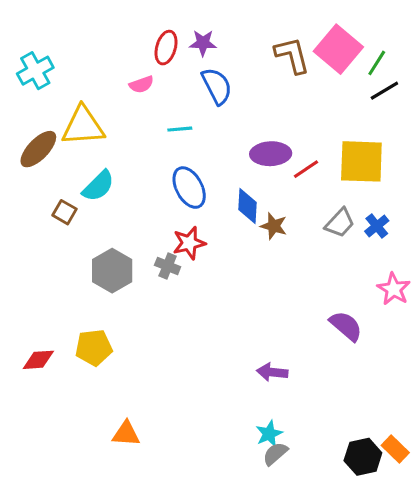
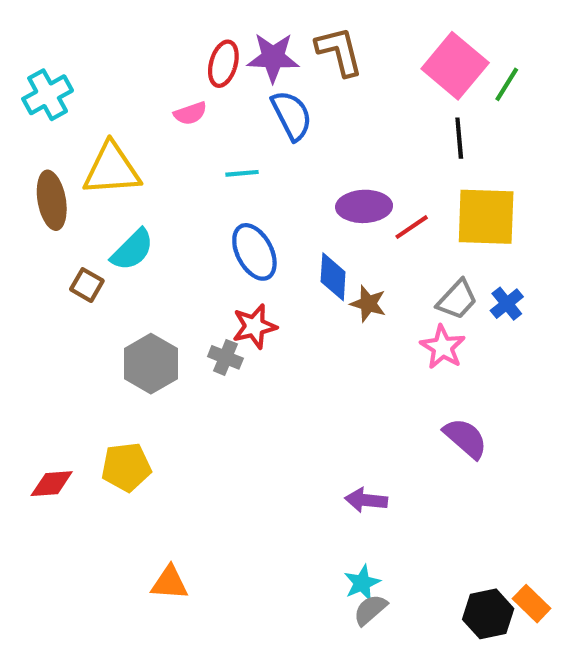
purple star: (203, 43) -> (273, 57), size x1.4
brown L-shape: (292, 55) -> (339, 51), moved
black line: (384, 91) -> (459, 138), moved, turned -64
brown ellipse: (38, 149) -> (52, 200), turned -54
pink star: (394, 289) -> (443, 347), moved

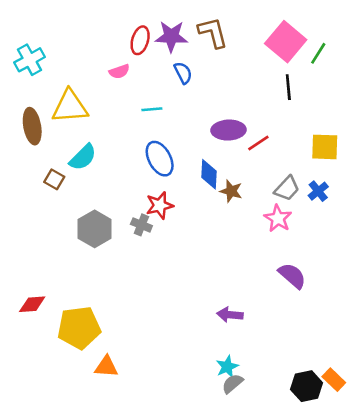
blue semicircle: (292, 115) -> (183, 73), size x0.7
yellow square: (486, 217) -> (325, 147), moved, size x0.7
yellow pentagon: (126, 467) -> (79, 328), moved, size x1.4

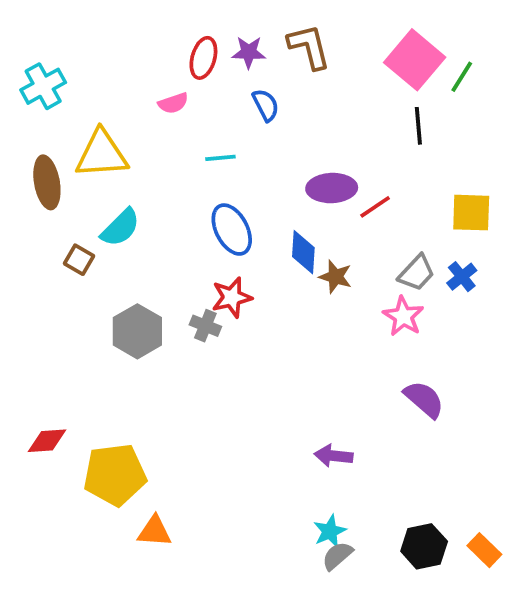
purple star: (171, 36) -> (249, 52), size x0.7
black hexagon: (307, 386) -> (424, 546), moved

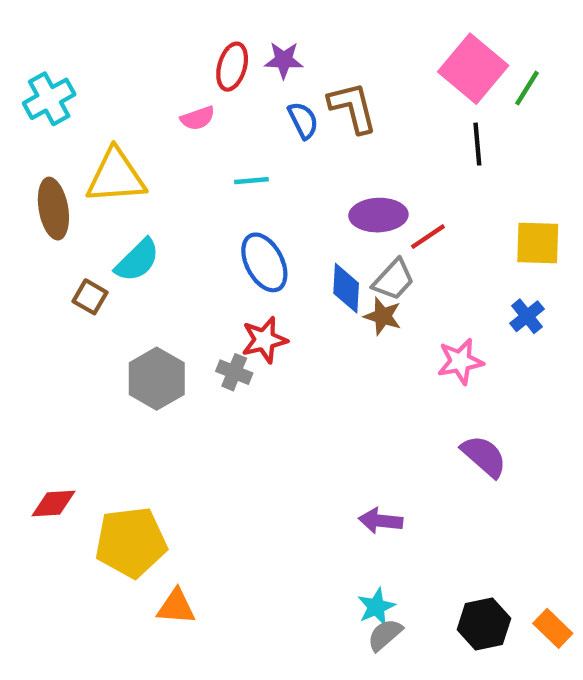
brown L-shape: (309, 47) -> (353, 107), moved
gray trapezoid: (417, 273) -> (394, 280), moved
pink star: (403, 316) -> (460, 361), turned 30

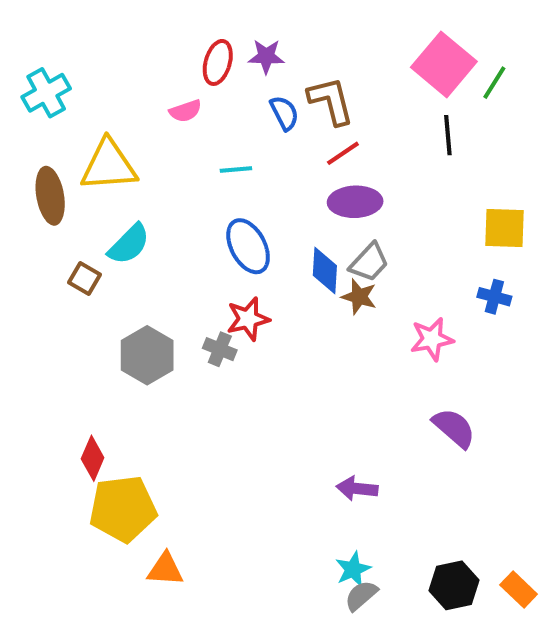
red line: (428, 237) -> (343, 153), moved
blue cross: (527, 316) -> (494, 297), turned -36
red diamond: (53, 503) -> (93, 458), moved, turned -63

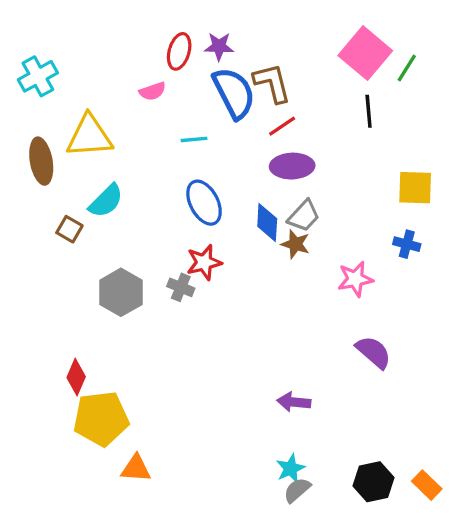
blue semicircle: (284, 113) -> (234, 93), size x1.8

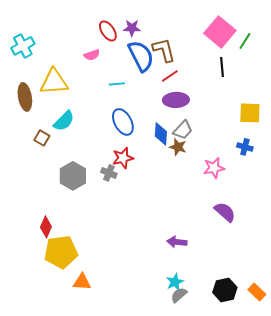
red ellipse: (179, 51) -> (108, 31), turned -50

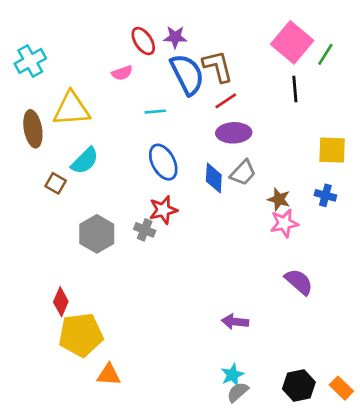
brown star: (178, 147) -> (279, 199), moved

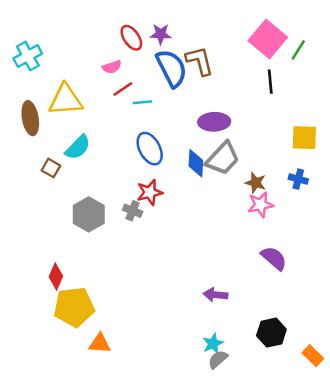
red line: (226, 101) -> (123, 89), moved
gray trapezoid: (243, 173) -> (223, 158), size x1.4
black hexagon: (299, 385) -> (271, 333), moved

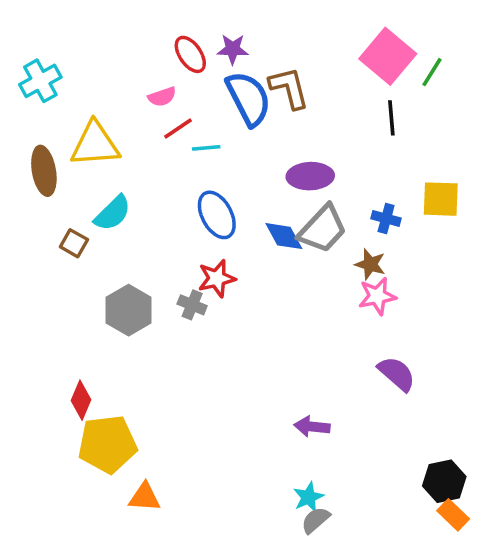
blue diamond: (196, 163) -> (284, 236), turned -32
blue cross: (298, 179) -> (386, 218), moved
black hexagon: (271, 333) -> (444, 481), moved

